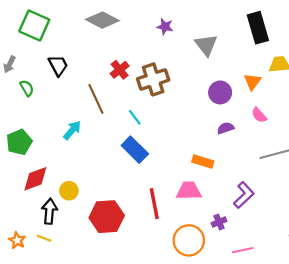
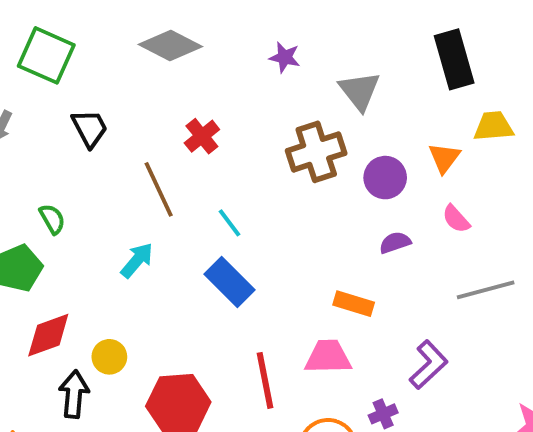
brown cross: (153, 79) -> (316, 152), moved
green semicircle: (27, 88) -> (52, 219), moved
cyan arrow: (72, 130) -> (137, 260), moved

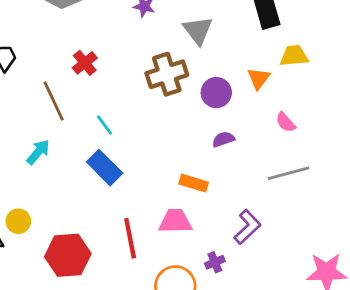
pink semicircle: (456, 219) -> (286, 122), moved

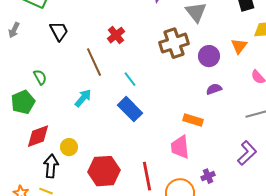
pink trapezoid: (175, 221) -> (180, 147), turned -95
purple L-shape: (247, 227) -> (247, 153), moved
red line: (130, 238) -> (147, 176), moved

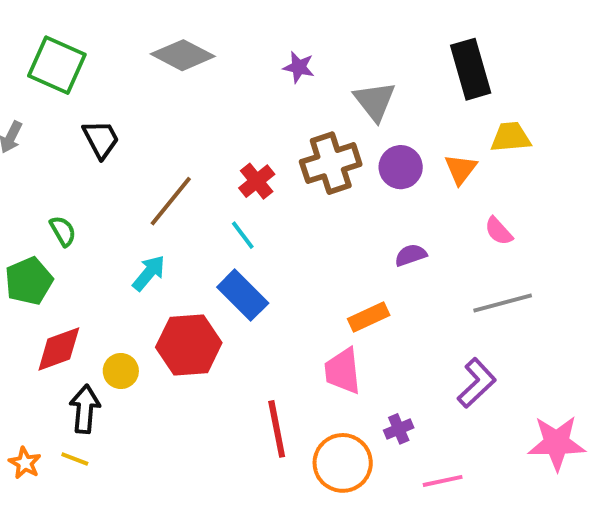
red cross: (116, 35) -> (257, 181), moved
purple circle: (209, 56) -> (401, 167), moved
brown line: (94, 62) -> (171, 201), turned 64
orange rectangle: (193, 120) -> (369, 317), turned -42
red hexagon: (104, 171) -> (189, 345), moved

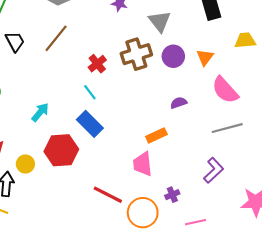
yellow trapezoid: (511, 137) -> (245, 40), moved
brown line: (171, 201) -> (56, 38), moved
pink semicircle: (499, 231) -> (225, 90), size x1.8
red line: (277, 429) -> (108, 195), turned -52

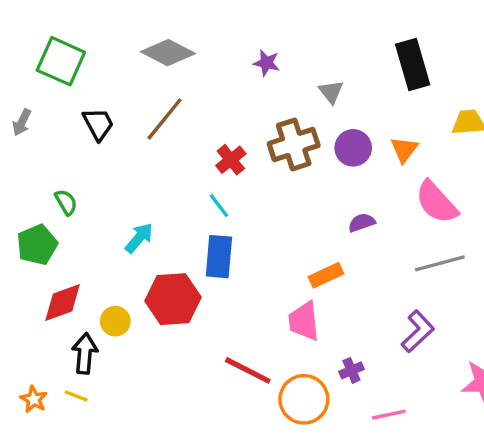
gray triangle: (160, 21) -> (331, 92), size x0.7
blue rectangle: (90, 124) -> (219, 257), turned 50

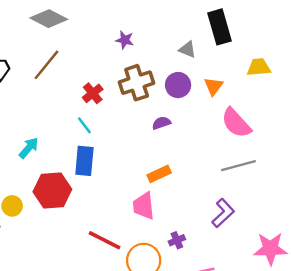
purple star: (267, 63) -> (125, 40), moved
gray triangle: (331, 92) -> (187, 49), moved, turned -30
purple semicircle: (362, 223) -> (161, 123), moved

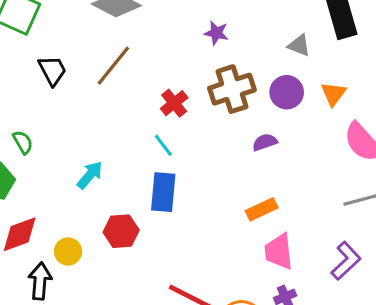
red hexagon: (52, 191) -> (121, 231), size x0.7
pink trapezoid: (144, 206) -> (279, 251), moved

